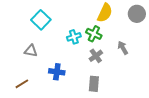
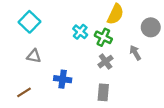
gray circle: (137, 14) -> (151, 27), moved
cyan square: (41, 20) -> (29, 22), moved
cyan cross: (74, 37) -> (80, 32), moved, turned -32

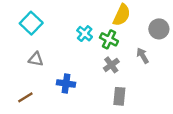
gray rectangle: (103, 92) -> (119, 96), moved

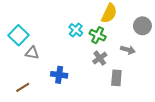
cyan square: (31, 23) -> (18, 35), moved
gray arrow: (143, 56) -> (128, 50), turned 136
gray rectangle: (119, 96) -> (116, 78), moved

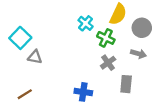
gray circle: (142, 26) -> (142, 28), moved
cyan cross: (76, 30) -> (86, 23), moved
blue cross: (59, 75) -> (83, 92), moved

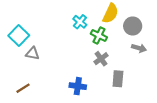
gray arrow: (138, 54) -> (139, 48), moved

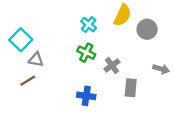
green cross: (99, 35) -> (86, 53), moved
gray arrow: (139, 48) -> (161, 69), moved
brown line: (23, 88) -> (28, 81), moved

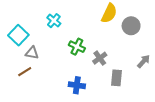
cyan cross: (89, 25) -> (54, 21), moved
gray arrow: (161, 69) -> (144, 61), turned -64

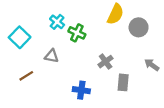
green cross: (77, 47) -> (77, 33), moved
gray triangle: (32, 53) -> (52, 56), moved
gray arrow: (144, 61) -> (152, 65), turned -96

